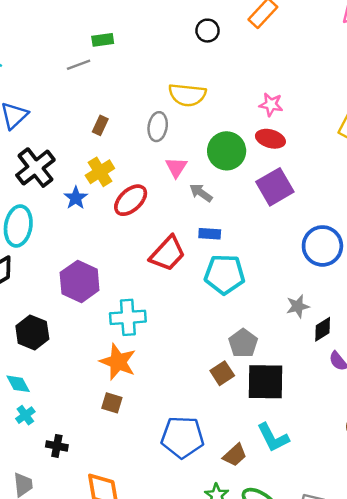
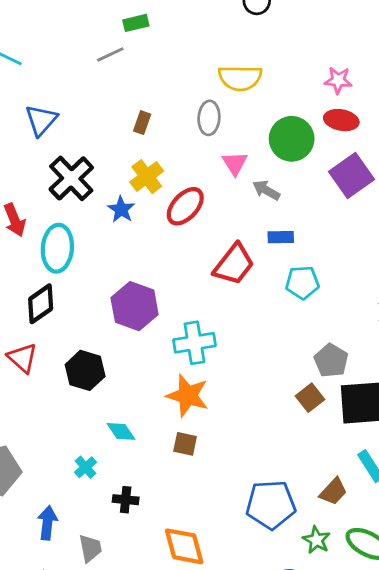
cyan pentagon: (225, 274) -> (302, 282), size x0.7
cyan diamond: (18, 384) -> (121, 431), moved
blue pentagon: (182, 437) -> (271, 505), moved

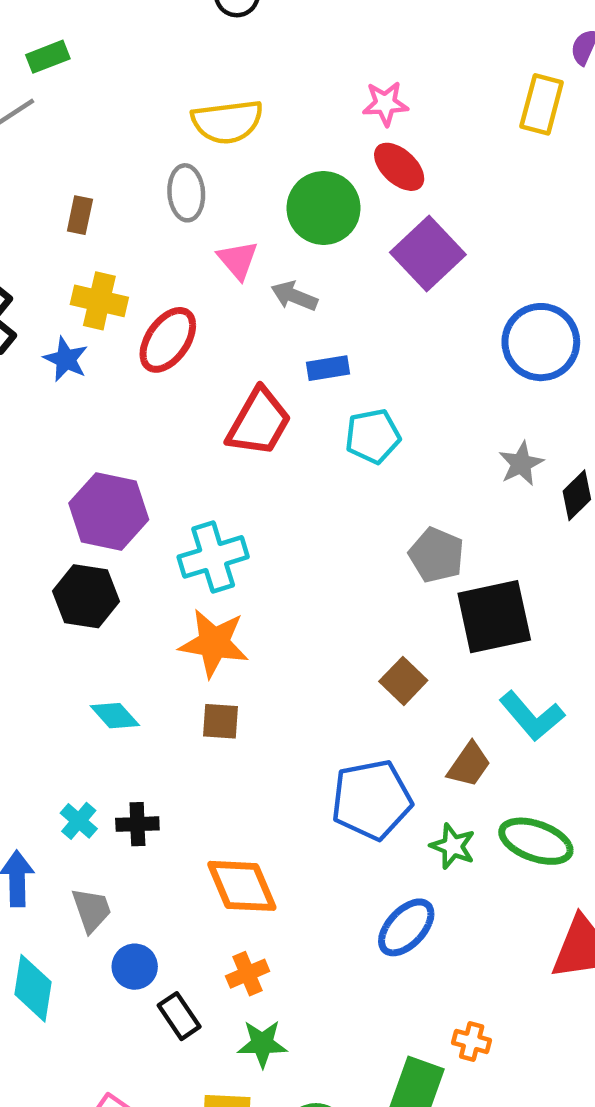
red ellipse: (341, 120) -> (399, 167), turned 40
yellow cross: (147, 177) -> (99, 301), turned -32
black hexagon: (85, 370) -> (86, 596), moved
brown square: (310, 398) -> (403, 681), moved
cyan cross: (86, 467) -> (79, 821), moved

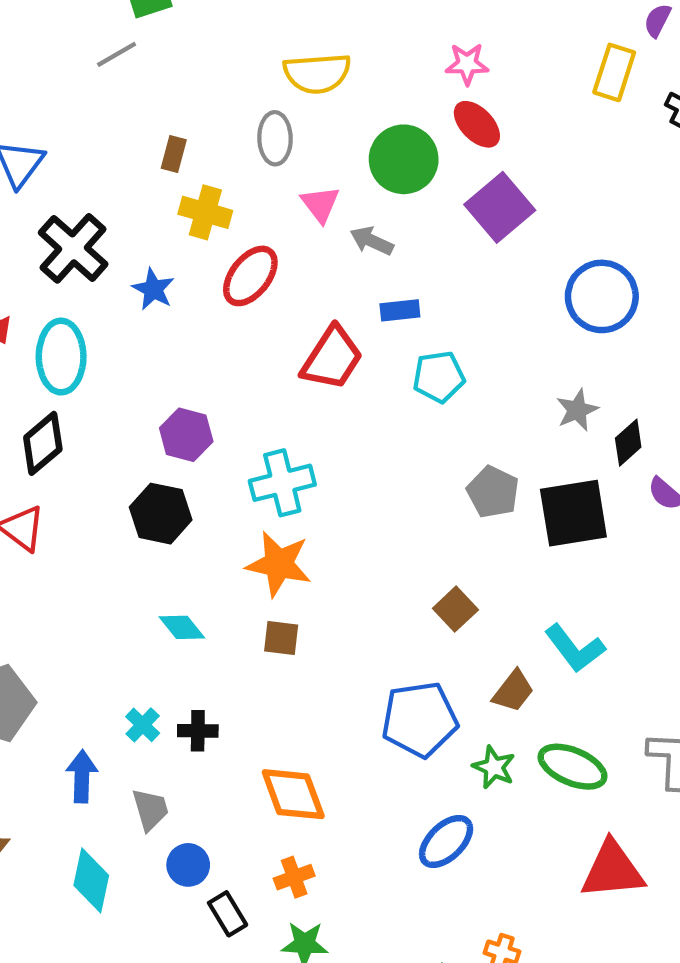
yellow cross: (99, 301) -> (205, 212), moved
purple hexagon: (109, 511) -> (186, 435), size x0.7
black square: (494, 617) -> (573, 513), moved

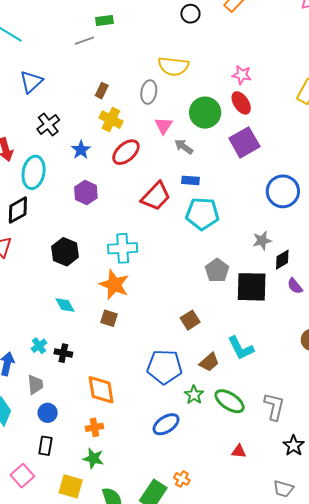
black cross: (73, 248) -> (48, 125), size x0.7
cyan pentagon: (439, 377) -> (202, 214), size x1.4
purple hexagon: (186, 435) -> (86, 192), moved
red triangle: (612, 870) -> (239, 451), size x0.5
black rectangle: (228, 914) -> (45, 446), moved, turned 30

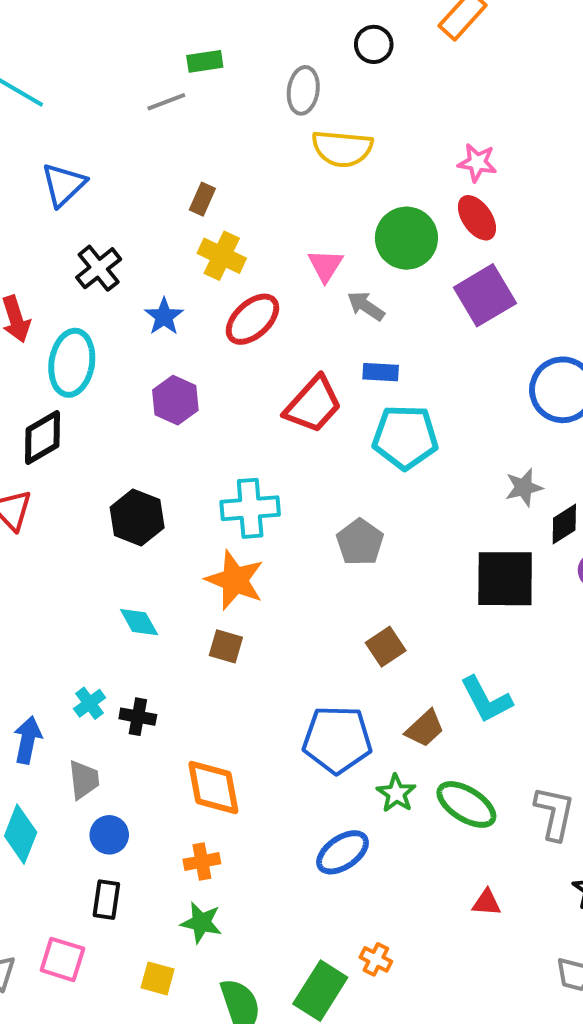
gray ellipse: (149, 92) -> (303, 90), moved
gray pentagon: (217, 270) -> (360, 542), moved
pink square: (22, 476) -> (62, 959), turned -30
yellow square: (71, 486) -> (158, 978), size x0.7

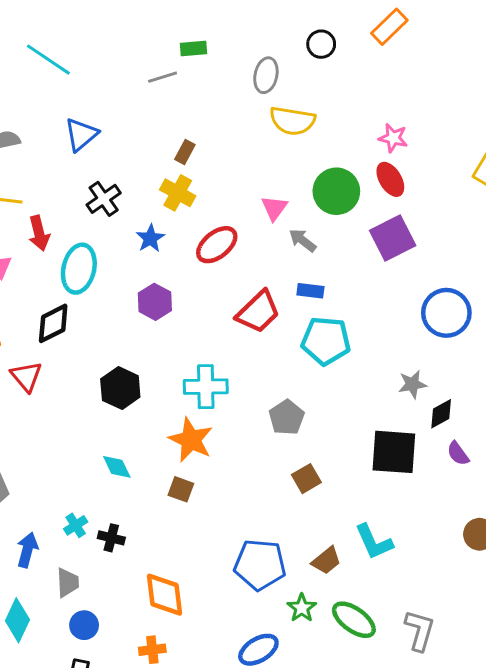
yellow cross: (222, 256) -> (178, 193), moved
brown square: (386, 647) -> (306, 479), moved

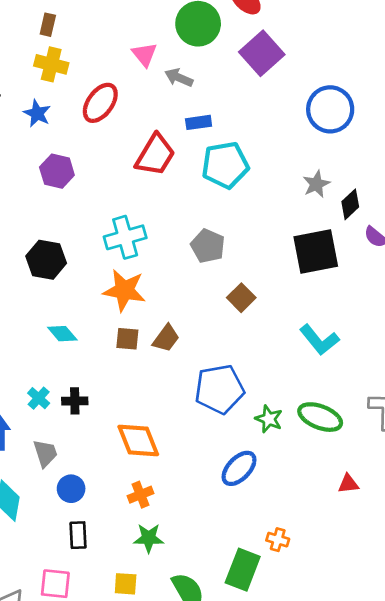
brown trapezoid: (326, 561) -> (166, 338), moved

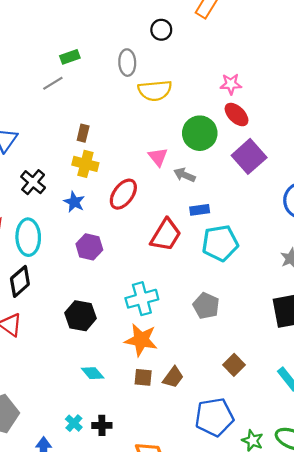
brown square: (241, 298) -> (234, 365), moved

